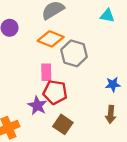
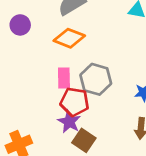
gray hexagon: (74, 53) -> (96, 79), moved
purple star: (37, 106) -> (69, 122), moved

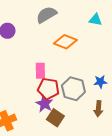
orange diamond: (69, 38) -> (65, 42), moved
gray hexagon: (96, 79) -> (73, 89), moved

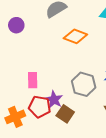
pink rectangle: (40, 71) -> (33, 80), moved
red pentagon: (48, 89) -> (40, 107), moved

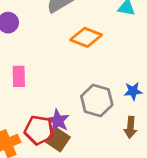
pink rectangle: (33, 80) -> (19, 76), moved
brown square: (65, 114) -> (58, 140), moved

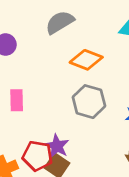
gray hexagon: (97, 101) -> (89, 102), moved

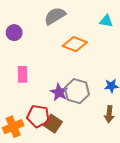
gray hexagon: (89, 102) -> (77, 91), moved
purple star: (57, 146) -> (59, 92), moved

